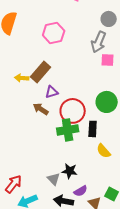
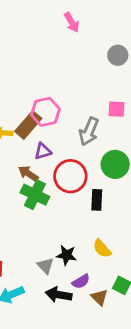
pink hexagon: (54, 33) -> (45, 112), moved
gray arrow: (99, 42) -> (89, 132), moved
green cross: (68, 130) -> (35, 195), moved, turned 35
yellow semicircle: (104, 151) -> (102, 249), moved

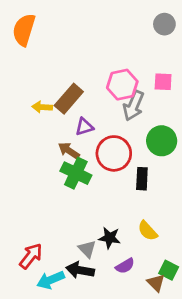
pink hexagon: (45, 112) -> (122, 85), moved
black arrow: (59, 295) -> (80, 270), moved
brown triangle: (99, 297) -> (156, 283), moved

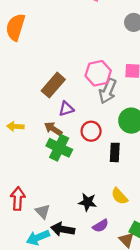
yellow arrow: (42, 107) -> (15, 126), moved
red circle: (114, 153) -> (91, 131), size x0.7
gray triangle: (87, 249) -> (43, 212), moved
red arrow: (31, 256) -> (18, 199), moved, turned -35

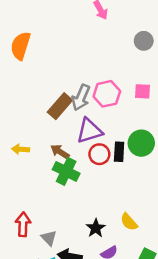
gray arrow: (108, 91) -> (81, 98), moved
purple triangle: (66, 109) -> (90, 131), moved, size x1.6
black rectangle: (115, 152) -> (119, 152), moved
black star: (88, 202) -> (96, 228), turned 30

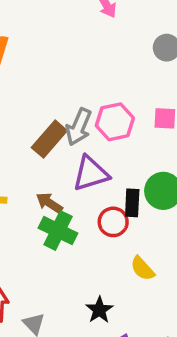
red circle: (99, 154) -> (113, 222), moved
yellow semicircle: (129, 222) -> (142, 268), moved

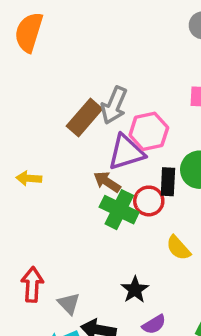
pink hexagon: (115, 122) -> (149, 131), moved
brown arrow: (49, 203) -> (107, 182), moved
green cross: (58, 231) -> (119, 210), moved

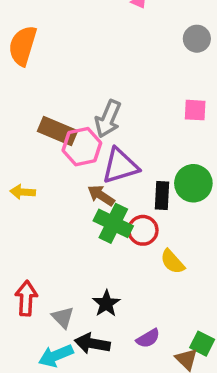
brown rectangle: (84, 117) -> (58, 131), moved, turned 72
pink hexagon: (149, 131) -> (82, 147), moved
red circle: (149, 201) -> (143, 230), moved
black star: (135, 290) -> (106, 303), moved

